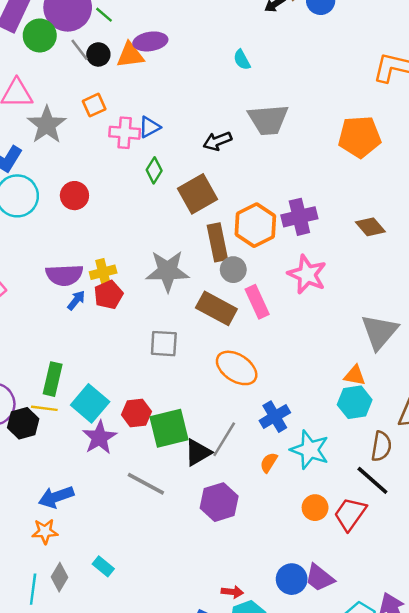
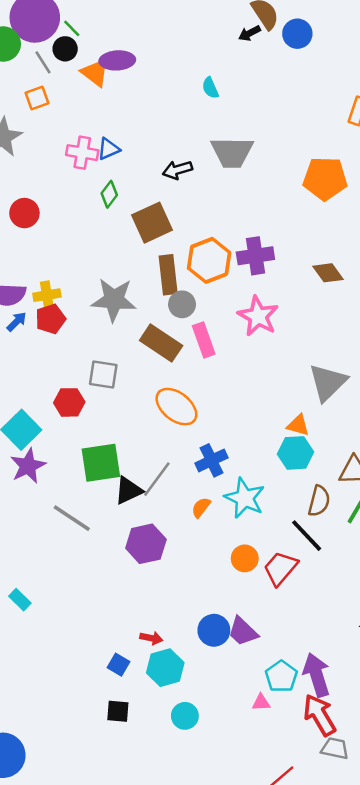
black circle: (98, 54) -> (65, 49), moved
orange triangle: (130, 55) -> (95, 73), turned 40
orange square: (94, 105) -> (37, 98), moved
red hexagon: (136, 413) -> (69, 402), moved

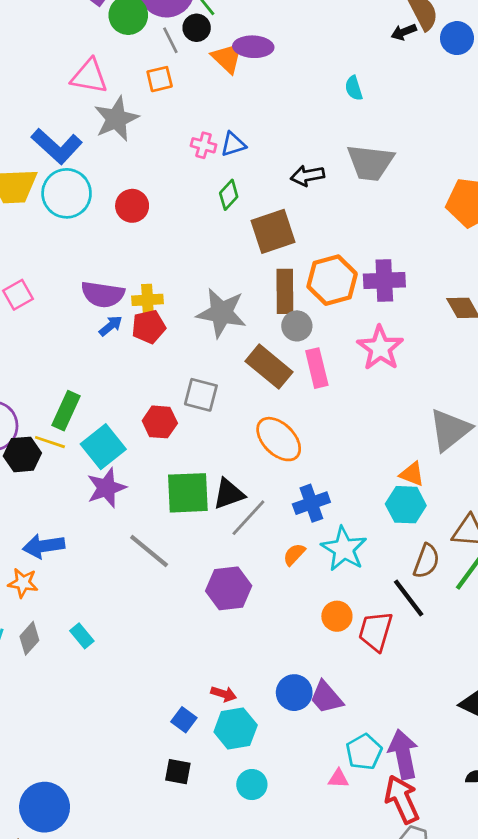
pink cross: (82, 153) -> (204, 145), size x0.7
black triangle: (128, 490) -> (229, 494), moved
red trapezoid: (280, 568) -> (376, 631), turned -30

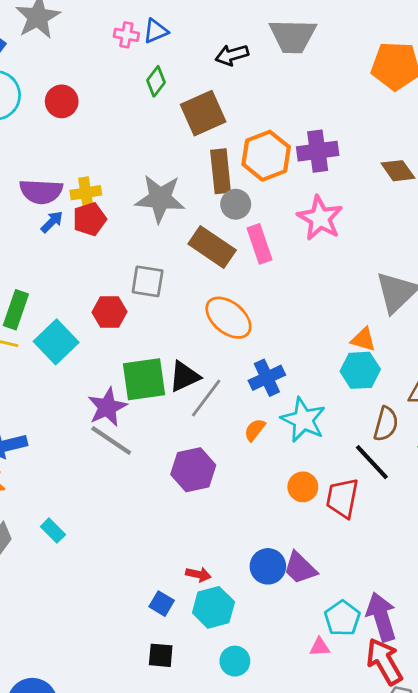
purple star: (106, 488) -> (107, 407), moved

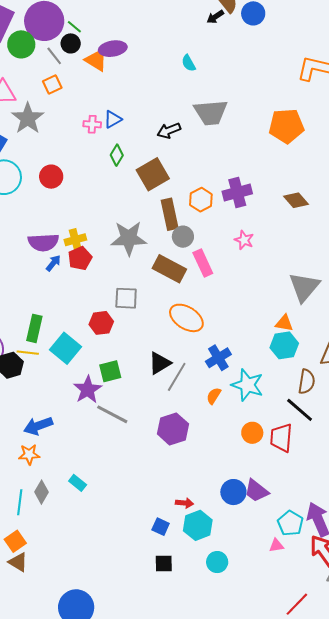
orange hexagon: (266, 156) -> (201, 200), size x0.7
pink star: (320, 218) -> (244, 240), size x0.6
green square: (144, 379) -> (110, 371), moved, size x0.7
purple star: (107, 407) -> (88, 390), moved

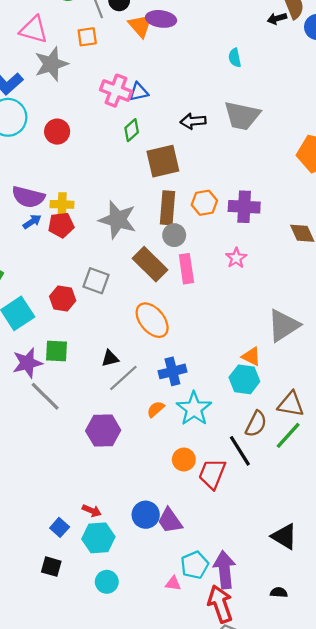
pink cross: (92, 124) -> (116, 91), size x1.6
black triangle: (160, 363) -> (110, 358), size x0.7

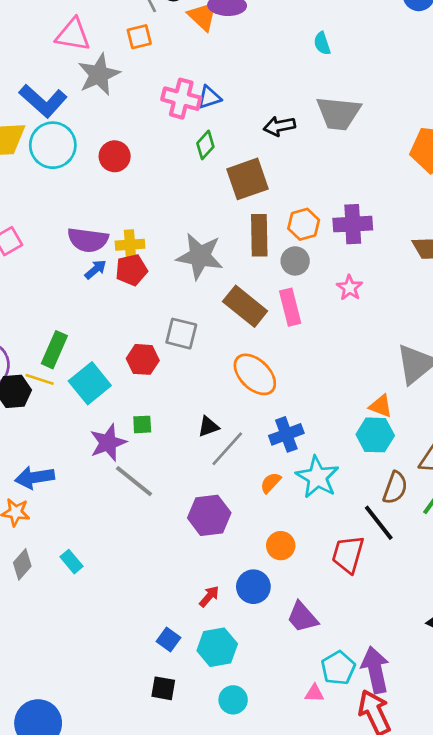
gray circle: (174, 235) -> (295, 261), moved
green square: (57, 351) -> (142, 424), size x0.7
orange circle: (184, 460) -> (281, 546), moved
red arrow: (92, 511) -> (209, 596), moved, turned -66
blue circle: (146, 515) -> (253, 587), moved

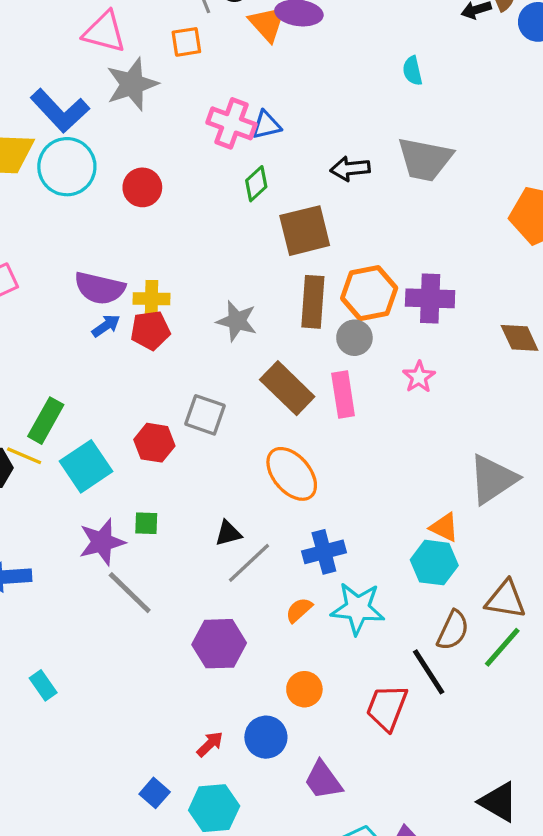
orange hexagon: (304, 224) -> (369, 293), size x1.4
gray star: (200, 256) -> (237, 321), size x0.7
cyan star: (317, 477) -> (358, 608), turned -30

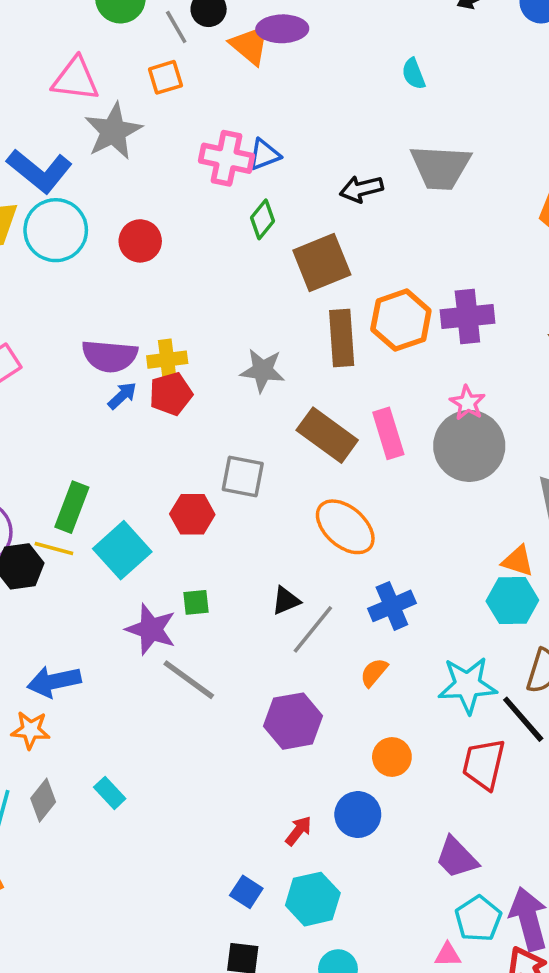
gray circle: (354, 338) -> (469, 446), moved, size x1.8
purple star: (102, 542) -> (151, 629), turned -30
cyan star: (358, 608) -> (467, 685), moved
purple trapezoid: (323, 780) -> (457, 858), moved

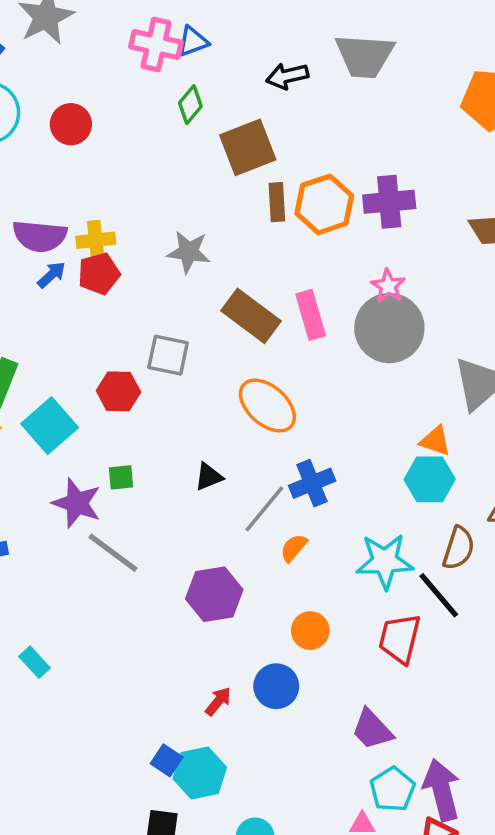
brown rectangle: (342, 338) -> (277, 202), moved, size x0.7
gray line: (313, 629) -> (264, 509), moved
cyan hexagon: (313, 899) -> (200, 773), moved

